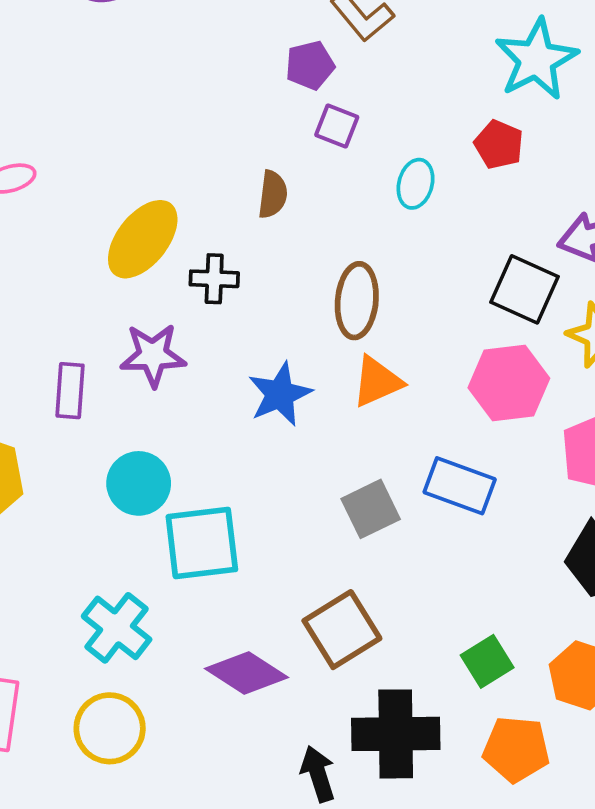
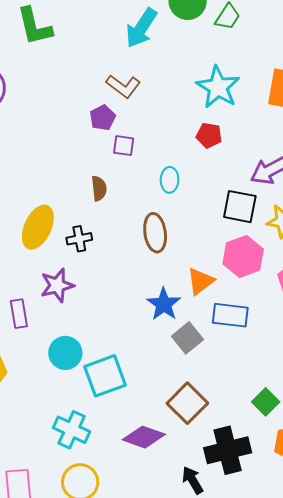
cyan ellipse: (416, 184) -> (170, 180), moved
orange triangle: (377, 382) -> (200, 281), moved
blue star: (280, 394) -> (164, 304), moved

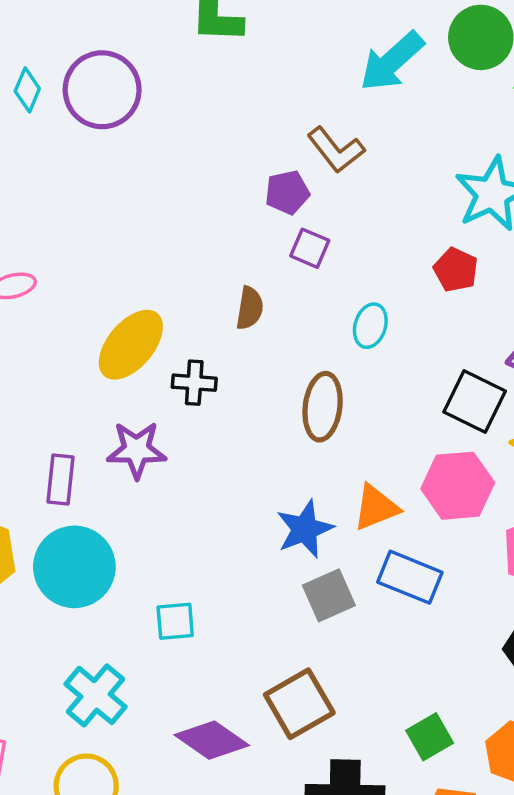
cyan circle: (65, 353) -> (74, 567), moved, size x1.4
cyan square: (105, 376) -> (175, 621), size x0.6

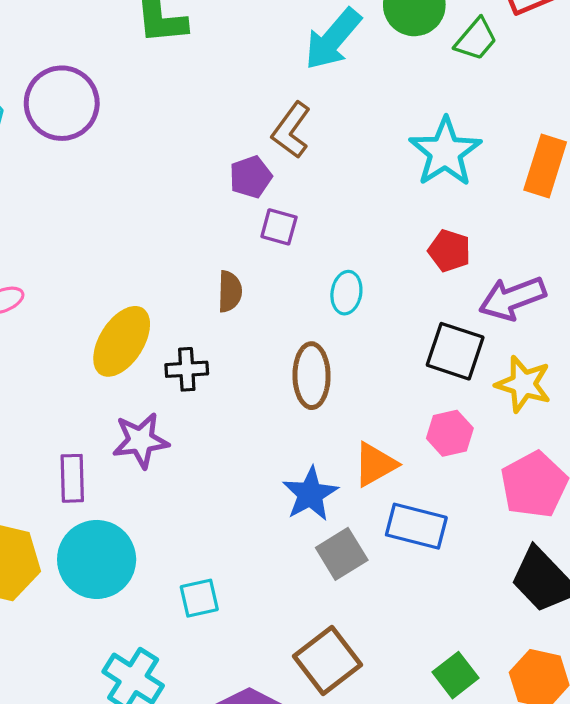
brown L-shape: (336, 150) -> (291, 130), turned 82
red pentagon: (456, 270) -> (449, 251), moved
pink hexagon: (458, 486) -> (450, 433), size x0.7

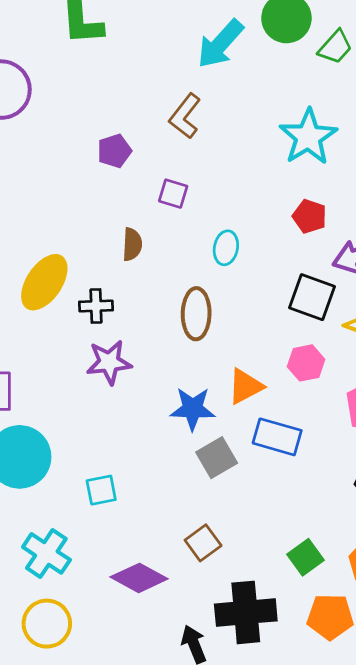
purple pentagon: (251, 177) -> (114, 151), moved
purple star: (141, 440) -> (109, 362), moved
blue star: (310, 494) -> (193, 409), turned 30
brown square: (328, 660) -> (203, 543), size x0.7

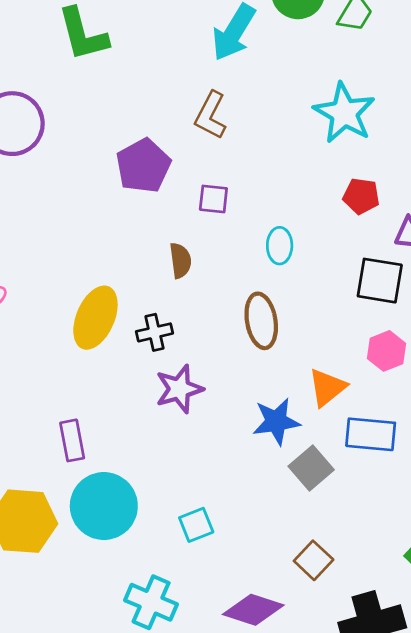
purple pentagon: (114, 151) -> (143, 166), size x1.5

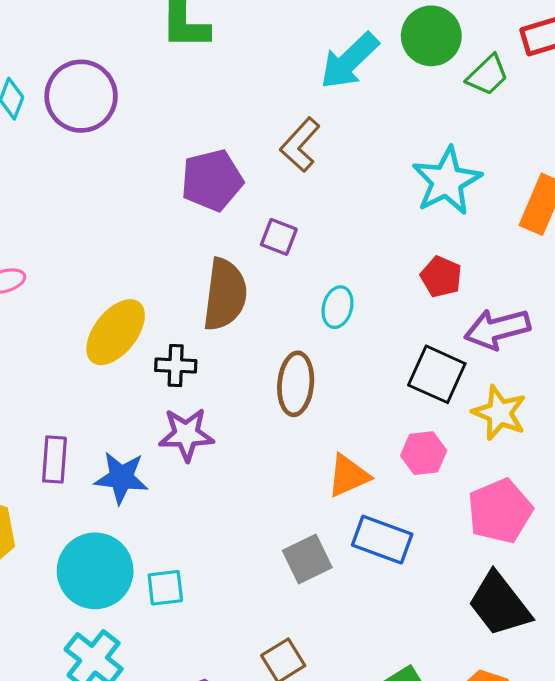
brown semicircle: (180, 260) -> (225, 294), size x1.8
blue star: (276, 421) -> (121, 478), moved
cyan circle: (104, 506) -> (95, 571), moved

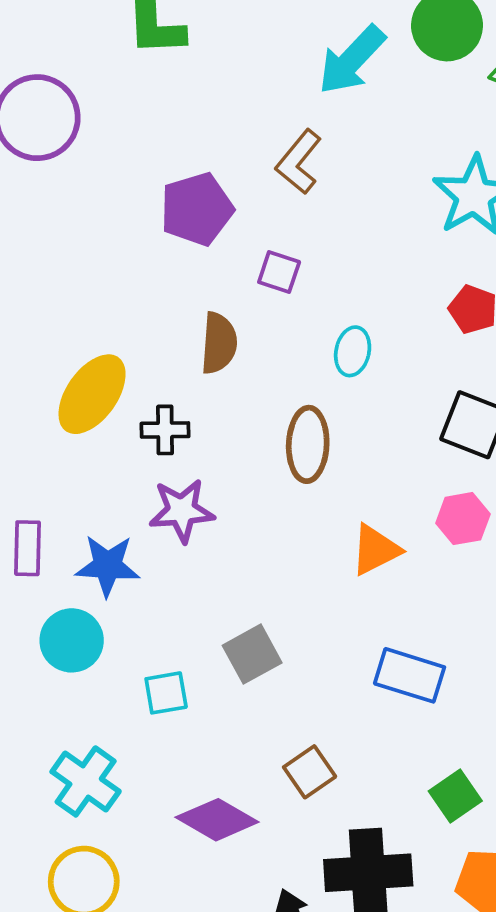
brown semicircle: (225, 294) -> (219, 343), size x0.7
blue rectangle: (382, 540) -> (410, 675), moved
gray square: (307, 559) -> (252, 654), moved
cyan circle: (95, 571) -> (72, 640), moved, size x0.7

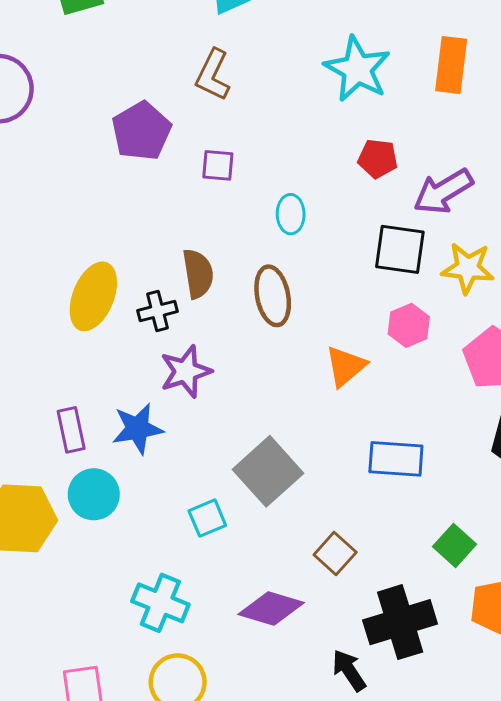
brown semicircle: (219, 343) -> (198, 274), moved
cyan circle: (72, 640) -> (94, 494), moved
gray square: (252, 654) -> (268, 471), size x1.4

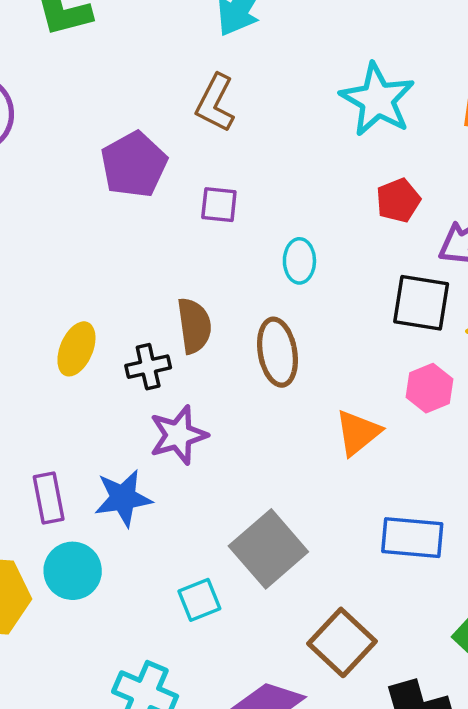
red pentagon: (378, 159) -> (398, 200), turned -30
yellow ellipse: (93, 296) -> (76, 349), size x0.7
brown square: (335, 554) -> (342, 642), size x1.4

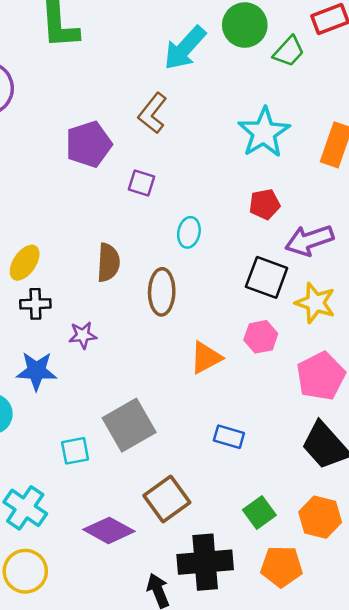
black cross: (148, 367) -> (35, 304), moved
purple star: (178, 435) -> (83, 335), size x0.7
blue rectangle: (412, 538) -> (229, 437), size x0.7

